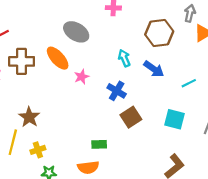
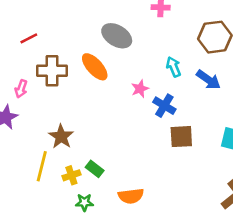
pink star: (82, 77) -> (140, 89), moved
brown square: (131, 117) -> (181, 137), turned 30
green rectangle: (99, 144) -> (95, 169), moved, turned 40

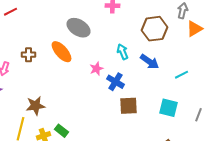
red line: (29, 38) -> (10, 12), moved
brown cross: (52, 71) -> (28, 55), size x0.6
brown star: (61, 137) -> (36, 106), turned 30

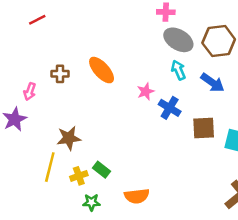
gray ellipse: (78, 28) -> (178, 40), moved
brown square: (128, 106) -> (204, 128), moved

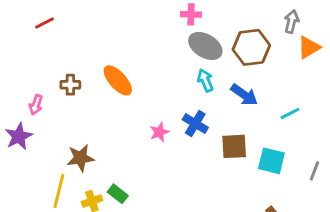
pink star: (146, 91) -> (159, 132), moved

